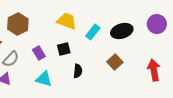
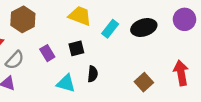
brown square: (115, 62) -> (144, 82), moved
cyan triangle: (44, 79) -> (66, 83), moved

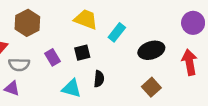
black ellipse: (144, 27) -> (151, 50), moved
gray semicircle: (15, 60) -> (19, 65), turned 48
red arrow: (181, 73) -> (189, 62), moved

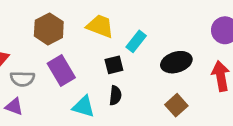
brown hexagon: (27, 23) -> (49, 29), moved
black square: (82, 53) -> (114, 65), moved
purple rectangle: (52, 57) -> (61, 70), size x1.5

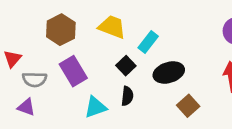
black ellipse: (176, 62) -> (169, 72), moved
black square: (114, 65) -> (126, 66), turned -30
cyan triangle: (83, 107) -> (95, 107), turned -35

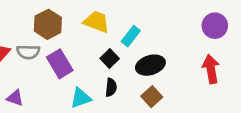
gray semicircle: (35, 79) -> (28, 52), moved
brown square: (188, 106) -> (152, 97), moved

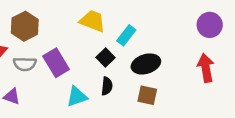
brown hexagon: (48, 24) -> (25, 26), moved
gray semicircle: (28, 52) -> (25, 64), moved
brown square: (152, 97) -> (147, 95), turned -36

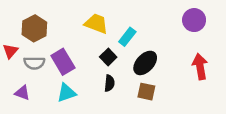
purple circle: (210, 25) -> (194, 20), moved
black ellipse: (146, 64) -> (145, 63), turned -30
cyan triangle: (77, 97) -> (66, 93), moved

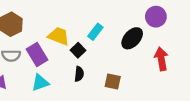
yellow trapezoid: (96, 24) -> (59, 36), moved
black ellipse: (145, 63) -> (132, 38), moved

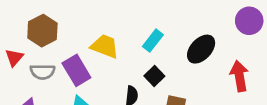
purple circle: (156, 17) -> (249, 21), moved
black square: (78, 50) -> (154, 76), moved

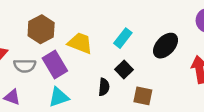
brown hexagon: (42, 31) -> (41, 29), moved

